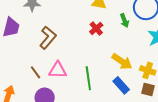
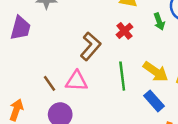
brown L-shape: (48, 38) -> (91, 46), moved
green line: (88, 78) -> (122, 76), moved

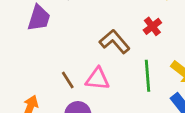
brown L-shape: (91, 46) -> (115, 42), turned -84

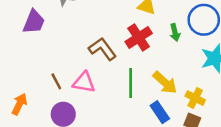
red cross: (152, 26) -> (139, 38), size x1.5

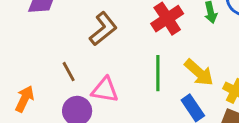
brown L-shape: (102, 49) -> (103, 29), moved, turned 88
pink triangle: (84, 82) -> (105, 90), moved

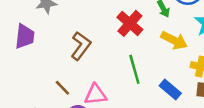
yellow arrow: (199, 73) -> (174, 40), moved

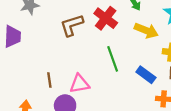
brown L-shape: (81, 46) -> (72, 25), moved, turned -140
brown line: (62, 88) -> (49, 80), turned 40

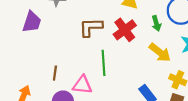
green line: (113, 59) -> (104, 63), moved

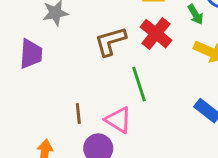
pink triangle: (82, 85) -> (118, 120), turned 40

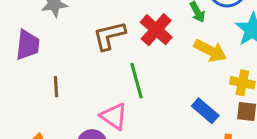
brown line: (78, 114) -> (56, 87), moved

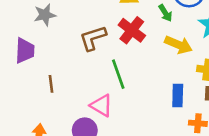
blue rectangle: (205, 111) -> (178, 95), turned 55

